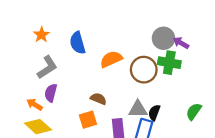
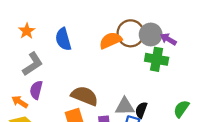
orange semicircle: (111, 59) -> (111, 40), moved
brown circle: (144, 70) -> (131, 33), moved
brown semicircle: (98, 99) -> (85, 96), size x1.6

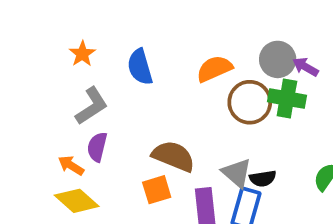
brown circle: (131, 33) -> (250, 102), moved
gray triangle: (125, 106) -> (237, 173), turned 42
black semicircle: (141, 110) -> (263, 178), turned -119

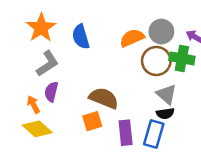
orange star: (82, 54) -> (41, 28), size x1.6
gray circle: (278, 59) -> (161, 32), moved
orange arrow: (71, 165) -> (33, 105), turned 30
gray triangle: (237, 173) -> (167, 94), moved

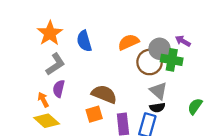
gray circle: (161, 32) -> (160, 49), moved

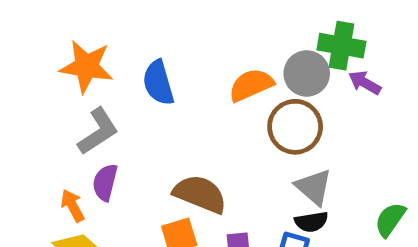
orange star: (50, 33) -> (86, 66), turned -30
gray circle: (160, 49) -> (307, 73), moved
green cross: (172, 60) -> (341, 46), moved

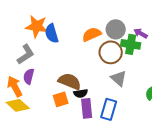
green cross: (341, 46) -> (131, 44), moved
orange star: (86, 66) -> (37, 26), moved
orange arrow: (73, 206) -> (15, 86), size x1.5
black semicircle: (311, 222) -> (81, 93), moved

